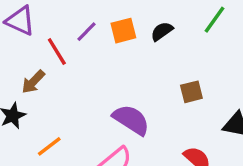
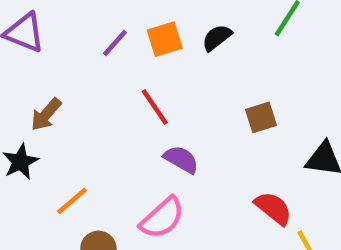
red line: (57, 51) -> (155, 107), moved
purple semicircle: (131, 120) -> (181, 159), size x0.7

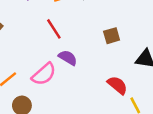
pink semicircle: (162, 218) -> (44, 74), moved

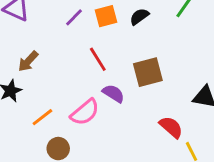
brown square: (112, 36) -> (148, 72), moved, size x1.5

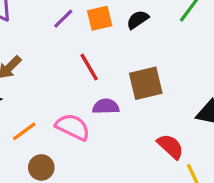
purple semicircle: (113, 93) -> (106, 106), turned -35
pink semicircle: (85, 112) -> (73, 127), turned -116

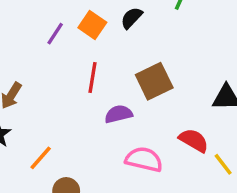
orange square: (100, 18) -> (92, 25), turned -30
red line: (89, 67) -> (93, 77), turned 52
pink semicircle: (73, 127) -> (144, 159), moved

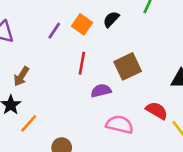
orange line: (41, 158) -> (29, 123), moved

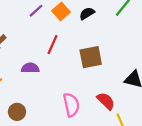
purple semicircle: (101, 91) -> (30, 68), moved
pink semicircle: (120, 125) -> (71, 105), turned 50

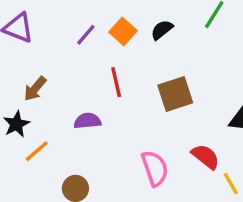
red line: (52, 45) -> (116, 82), turned -30

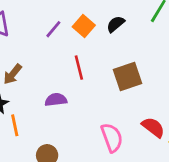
orange line: (37, 151) -> (15, 125), turned -60

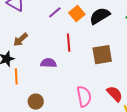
black semicircle: (116, 24) -> (100, 16), size x1.5

